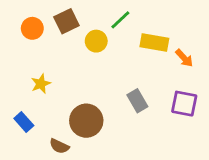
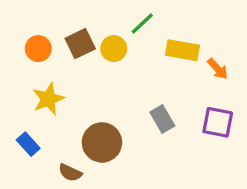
brown square: (66, 21) -> (80, 44), moved
orange circle: (32, 28) -> (38, 49), moved
yellow star: (41, 84) -> (48, 99), size x1.4

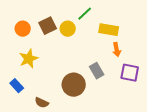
orange arrow: (218, 69) -> (117, 50), moved, turned 32
brown circle: (102, 142) -> (74, 85), moved

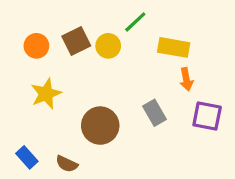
brown circle: (74, 85) -> (100, 126), moved
blue rectangle: (17, 86) -> (27, 157), moved

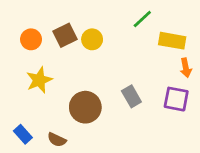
green line: (135, 22) -> (142, 19), moved
yellow rectangle: (174, 47) -> (172, 41), moved
orange arrow: (186, 79) -> (186, 68), moved

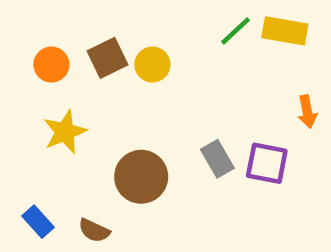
yellow rectangle: (172, 41) -> (285, 31), moved
purple square: (176, 99) -> (267, 163), moved

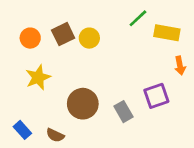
yellow rectangle: (285, 31) -> (167, 33), moved
gray rectangle: (217, 159) -> (123, 112), moved
purple square: (267, 163) -> (156, 96), turned -30

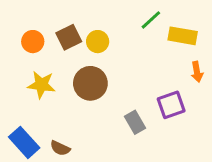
yellow star: (38, 77) -> (41, 85), turned 30
brown circle: (83, 104) -> (90, 83), moved
blue rectangle: (22, 130) -> (24, 142), size x1.5

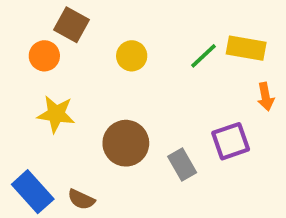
green line: (151, 20) -> (203, 56), moved
brown square: (69, 37) -> (72, 25), moved, turned -35
brown circle: (90, 83) -> (126, 143), moved

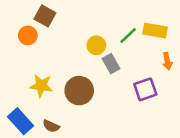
yellow circle: (132, 56) -> (96, 45), moved
yellow star: (56, 114) -> (41, 86), moved
gray rectangle: (182, 165) -> (111, 64), moved

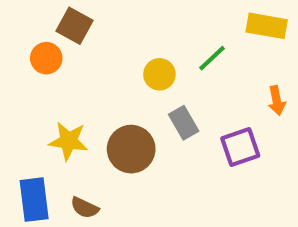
yellow rectangle: (155, 31) -> (267, 26), moved
gray rectangle: (111, 64) -> (184, 123), moved
blue rectangle: (20, 121) -> (34, 200), turned 35

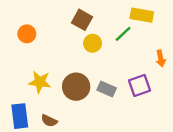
brown square: (75, 26) -> (82, 20), moved
yellow rectangle: (267, 26) -> (142, 15), moved
gray rectangle: (184, 123) -> (107, 89), moved, turned -36

